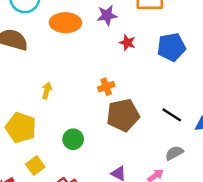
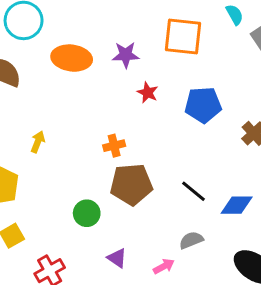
green circle: (73, 139) -> (87, 213), moved

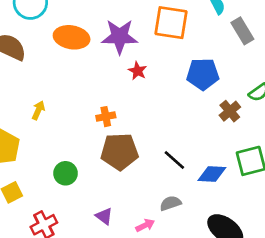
purple star: (126, 55) -> (120, 37), size x1.5
blue pentagon: (203, 105) -> (203, 74), moved
green circle: (87, 213) -> (66, 173), moved

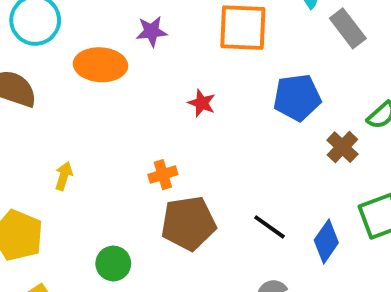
purple star: (120, 37) -> (152, 31), moved, size x0.6
blue diamond: (212, 174) -> (326, 241), turned -52

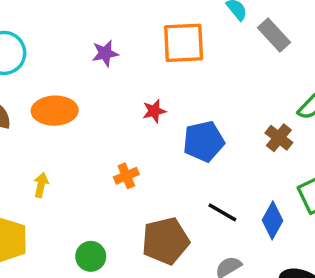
orange ellipse: (100, 65) -> (55, 111), moved
blue pentagon: (297, 97) -> (204, 141), moved
red star: (202, 103) -> (154, 111), turned -30
brown pentagon: (188, 223) -> (165, 241), moved

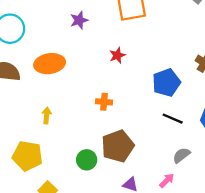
blue pentagon: (204, 141) -> (166, 83), moved
orange cross: (126, 176) -> (104, 102), turned 35
brown pentagon: (165, 241) -> (118, 146), moved

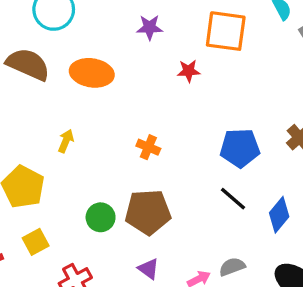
red star: (117, 55) -> (189, 71), moved
gray semicircle: (181, 155) -> (232, 267), moved

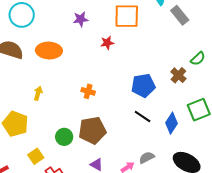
yellow square: (36, 242) -> (36, 156), moved

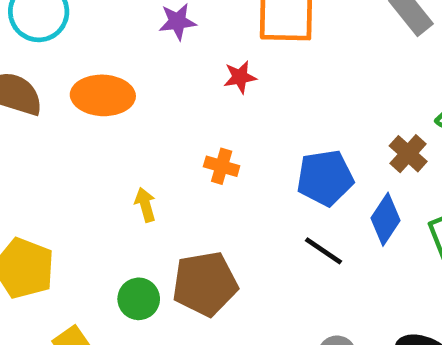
orange cross: (88, 91) -> (222, 166), moved
yellow arrow: (38, 93) -> (145, 205), moved, turned -32
blue diamond: (171, 123) -> (385, 219), moved

